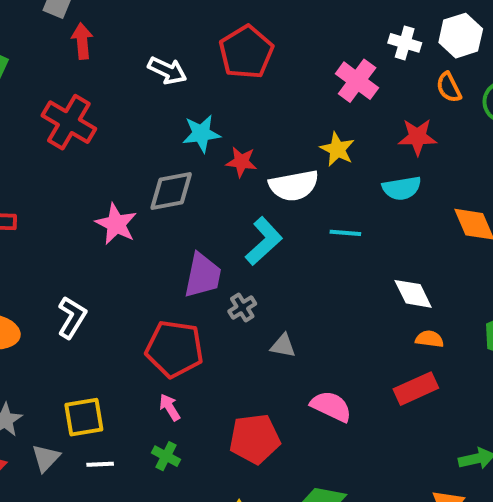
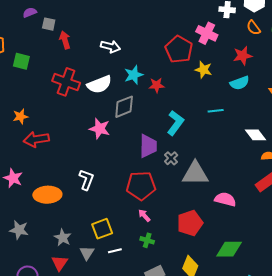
red pentagon: (246, 52) -> (179, 49), moved
white semicircle: (294, 186) -> (99, 84), moved
gray triangle: (283, 346) -> (195, 174), size x2.0

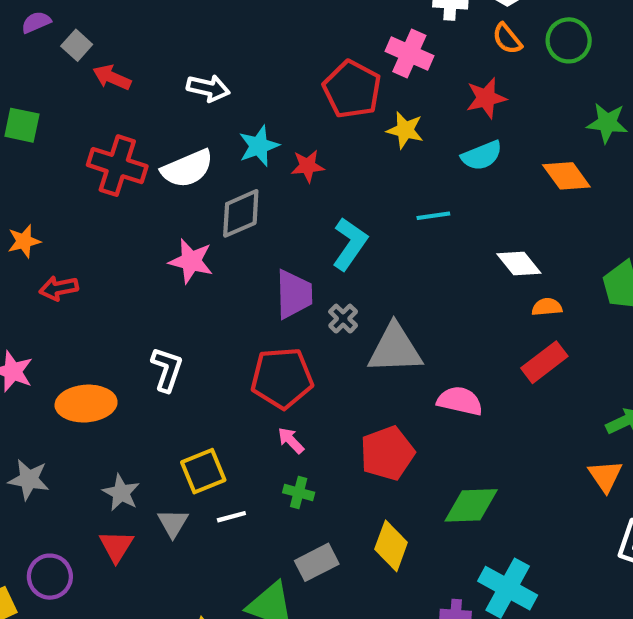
gray square: (49, 24) -> (77, 45), turned 32
red arrow: (65, 40) -> (112, 77), turned -48
red arrow: (36, 139) -> (59, 288), size x0.7

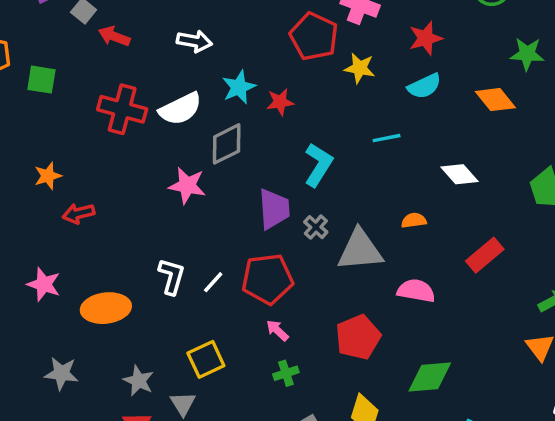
orange semicircle: (547, 307) -> (414, 220), moved
green cross: (299, 492) -> (286, 373), turned -30
white line: (231, 517) -> (213, 282), moved, turned -30

